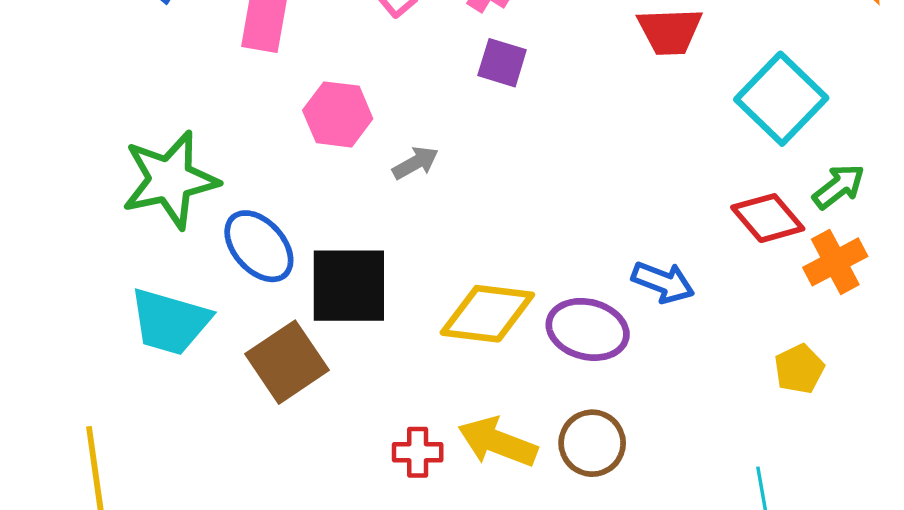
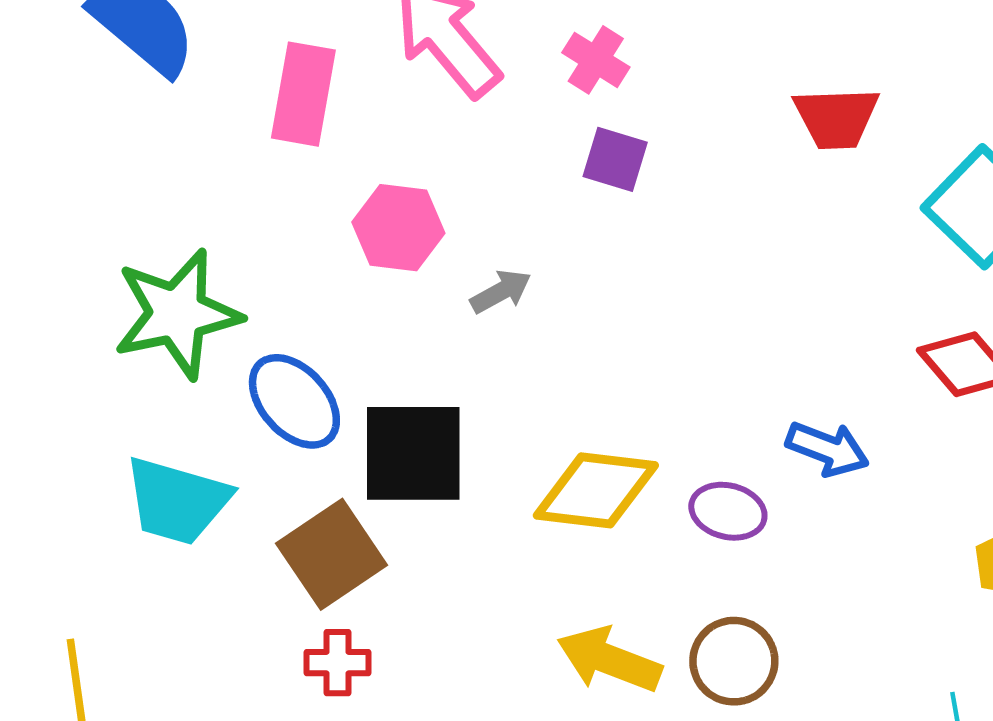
purple ellipse: (588, 329) -> (728, 511), size x0.7
red cross: (418, 452) -> (337, 663), moved

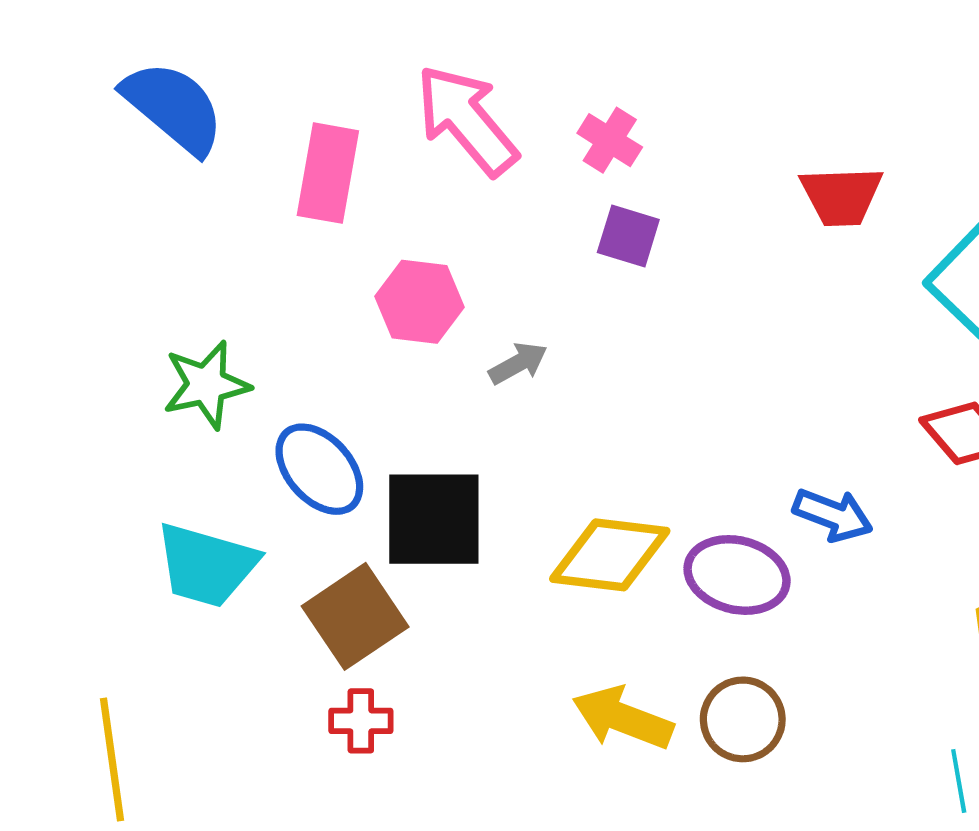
green star: (177, 314) -> (206, 385), size x0.7
purple ellipse: (728, 511) -> (737, 575), size x1.4

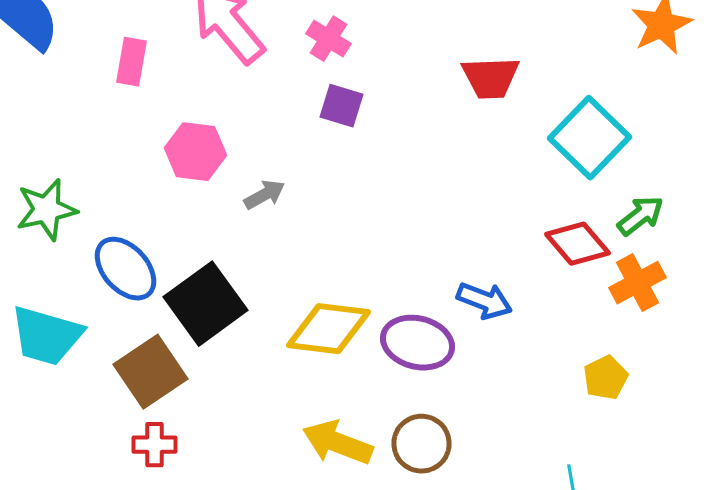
pink rectangle: (328, 173) -> (132, 62), size x0.7
black square: (434, 519) -> (206, 304), turned -36

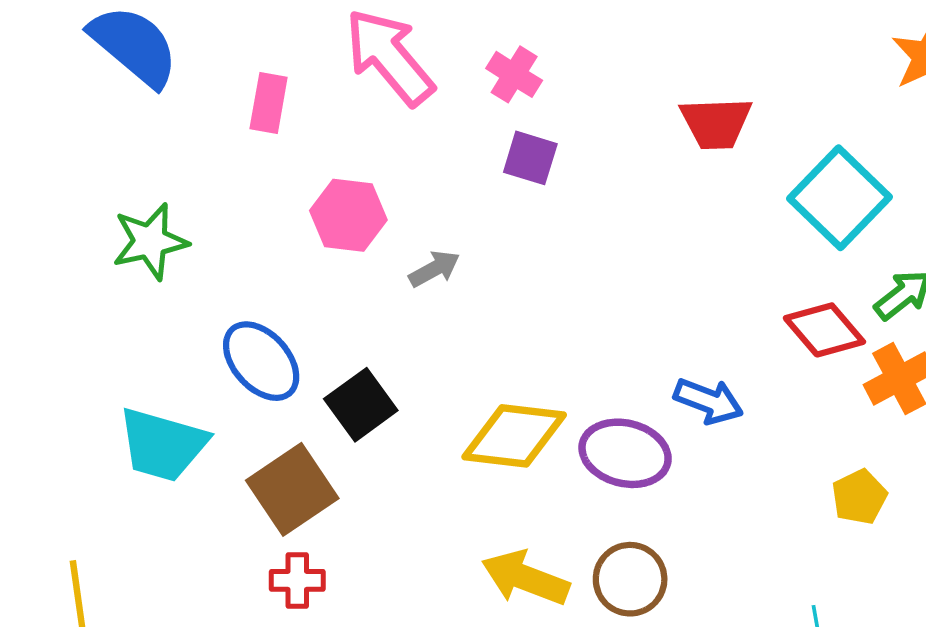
green star: (46, 210) -> (150, 241), moved
black square: (206, 304) -> (361, 405), size x0.7

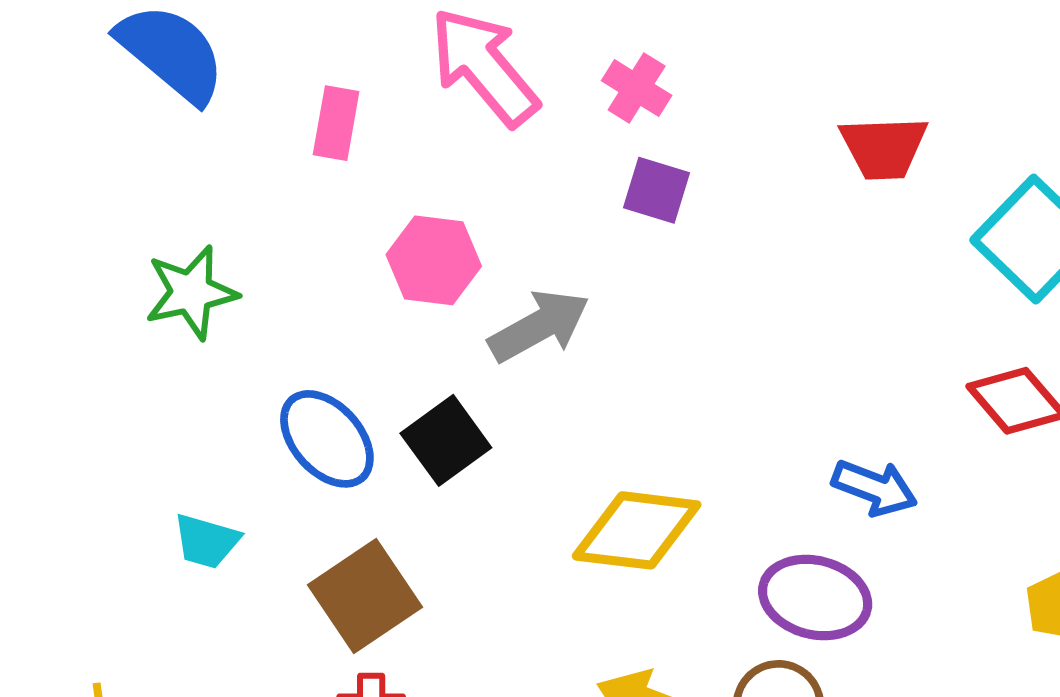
gray arrow: (434, 269) -> (539, 326), size x1.6
black square: (361, 405) -> (446, 440), moved
cyan trapezoid: (163, 445) -> (206, 541), size x0.6
purple ellipse: (625, 453) -> (815, 598), moved

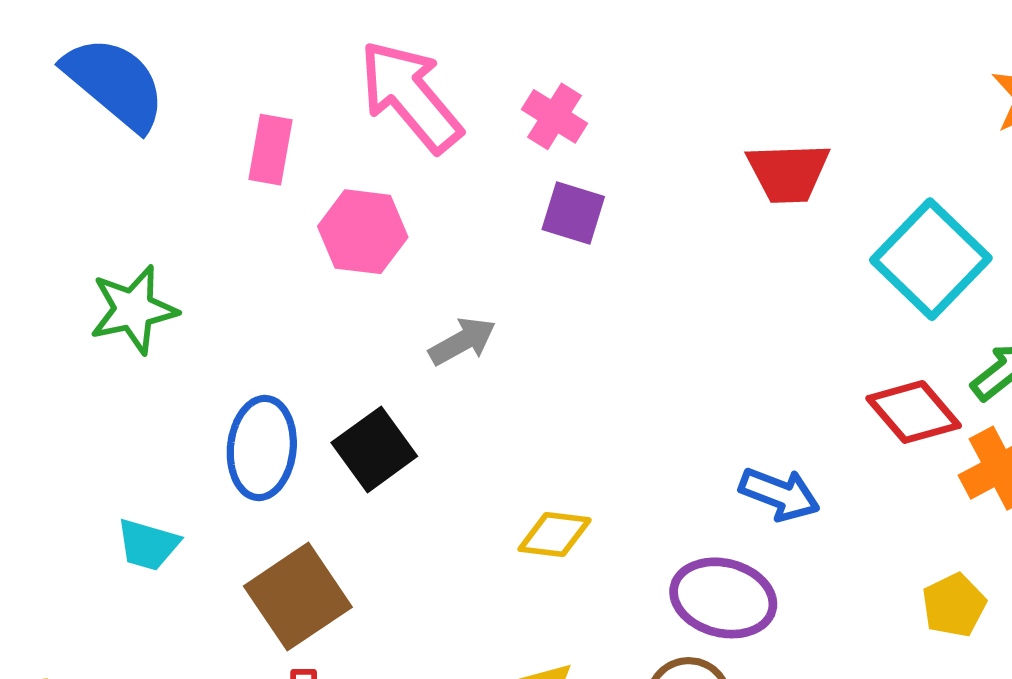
pink hexagon: (434, 260) -> (363, 232), moved
gray arrow: (539, 326) -> (462, 341), size x0.7
blue ellipse: (327, 439) -> (262, 448), turned 48
yellow diamond: (637, 530) -> (555, 535), size x0.6

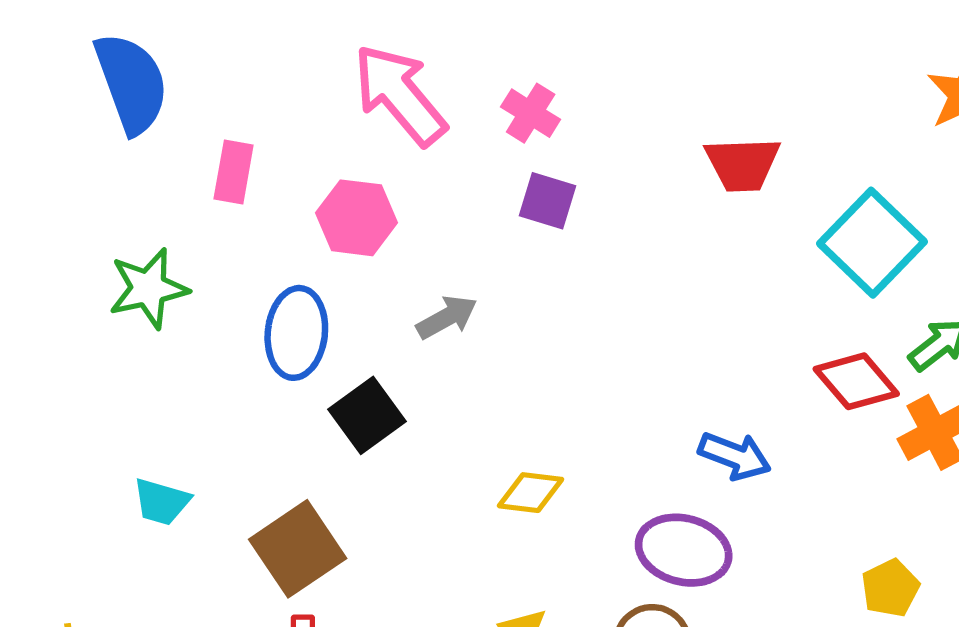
blue semicircle: (115, 83) -> (131, 83), turned 30
pink rectangle: (270, 150) -> (234, 172), moved
blue ellipse: (262, 448) -> (296, 333), moved
yellow pentagon: (954, 605) -> (890, 588), moved

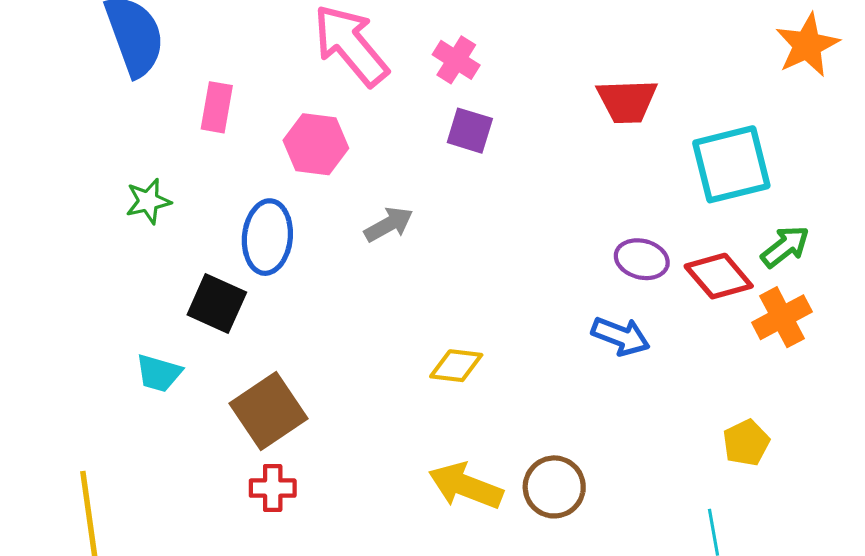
cyan square: (872, 243) -> (731, 164), turned 32
green star: (148, 288) -> (148, 201), size x0.7
black square: (367, 415) -> (217, 303), moved, turned -30
purple ellipse: (684, 550) -> (642, 259), moved, size x0.7

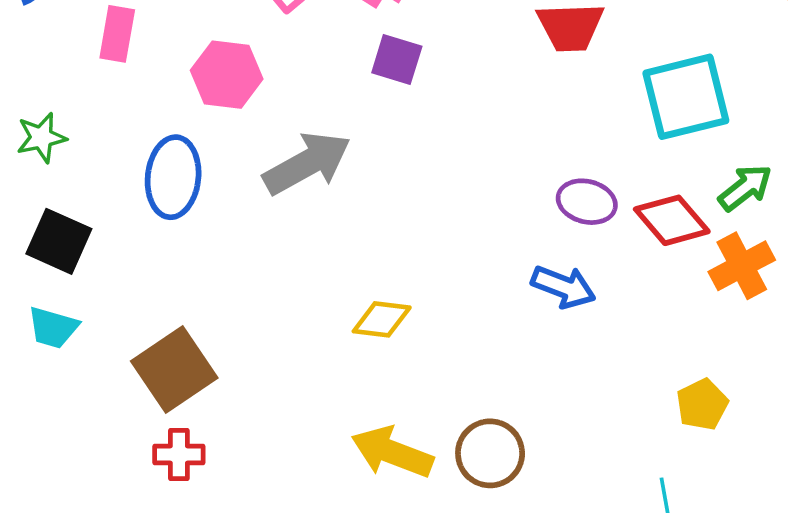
gray arrow: (389, 224) -> (307, 163), size x1.6
black square: (217, 303) -> (59, 241), moved

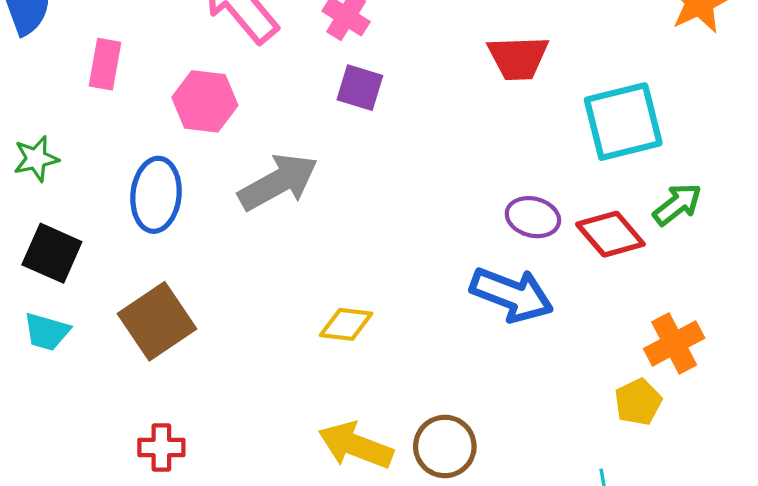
orange cross: (742, 266) -> (674, 343), moved
blue arrow: (563, 287) -> (512, 295), size x1.4
brown square: (174, 369) -> (157, 321), moved

